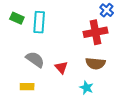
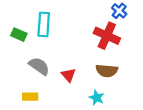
green rectangle: (17, 18) -> (19, 35), moved
red cross: (96, 32) -> (107, 36), turned 35

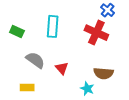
cyan rectangle: (44, 24) -> (53, 26), moved
brown semicircle: (107, 71) -> (103, 73), moved

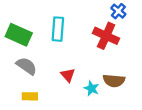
green rectangle: (17, 32) -> (19, 35), size x1.6
gray semicircle: (35, 60) -> (27, 66), moved
cyan star: (87, 89) -> (91, 88), moved

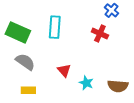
red cross: (106, 36) -> (100, 33), size x0.7
brown semicircle: (114, 81) -> (118, 86), moved

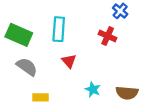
red triangle: (64, 70) -> (69, 61), moved
yellow rectangle: (28, 90) -> (40, 97), moved

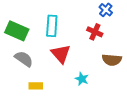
red triangle: (69, 61) -> (61, 54), size x1.5
brown semicircle: (127, 93) -> (112, 60), moved

